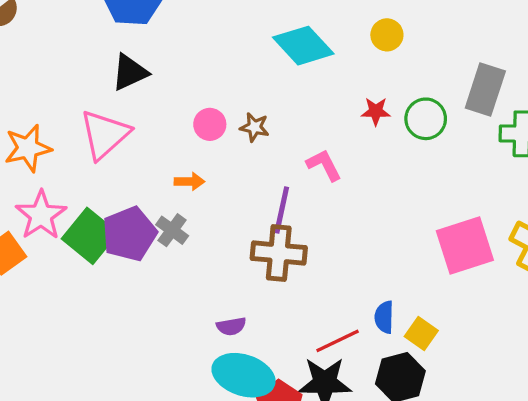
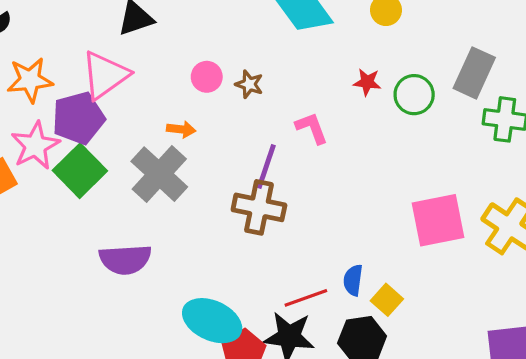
gray cross: (172, 230) -> (159, 174), size x1.8
purple pentagon: (129, 234) -> (78, 118), moved
purple semicircle: (231, 326) -> (125, 259), moved, size x1.8

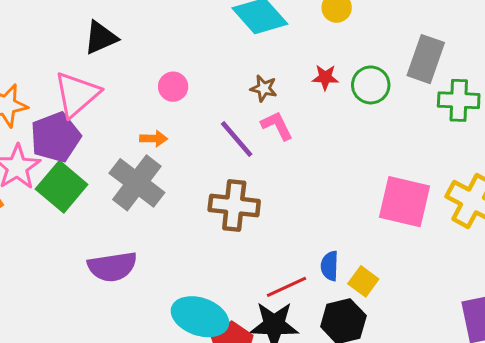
brown star: (249, 84) -> (264, 88), moved
purple line: (266, 166) -> (237, 139), moved, turned -54
pink square: (438, 220) -> (405, 202), turned 30

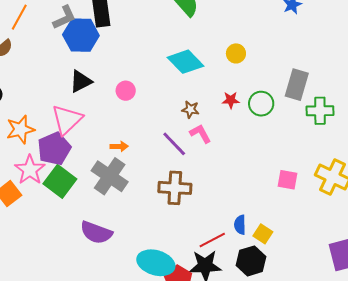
pink circle: (173, 87) -> (126, 91), moved
pink square: (405, 202) -> (287, 180), size x0.6
purple semicircle: (112, 267) -> (96, 233), turned 32

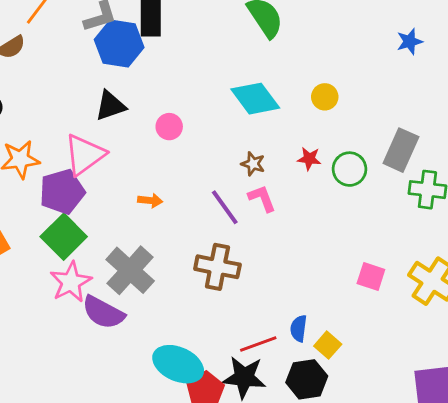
pink star: (30, 170) -> (71, 282), moved
gray cross: (110, 176) -> (130, 270), moved

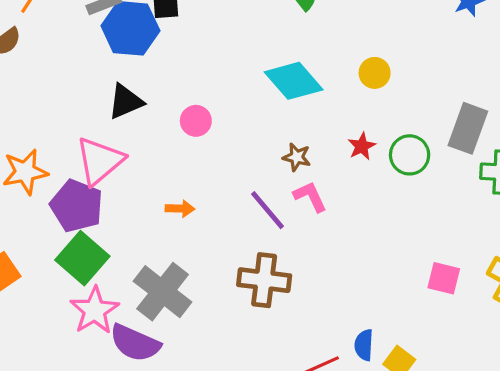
red star: (309, 159) -> (362, 146), turned -30
purple pentagon: (62, 192) -> (77, 206), turned -30

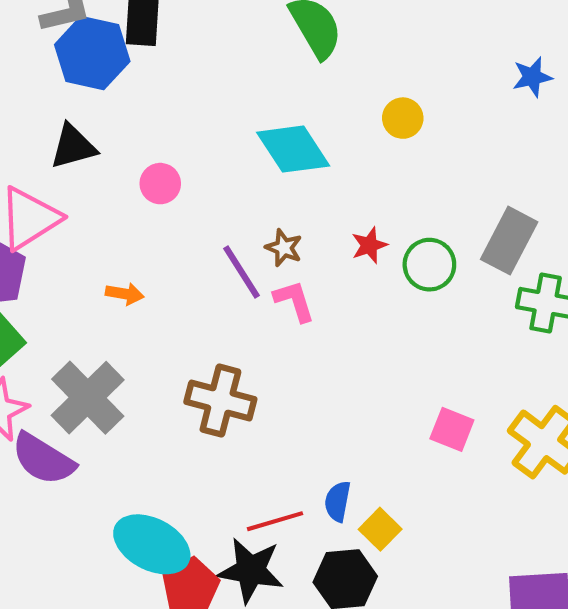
yellow circle: (375, 73) -> (403, 118), moved
purple line: (268, 210) -> (242, 272), moved

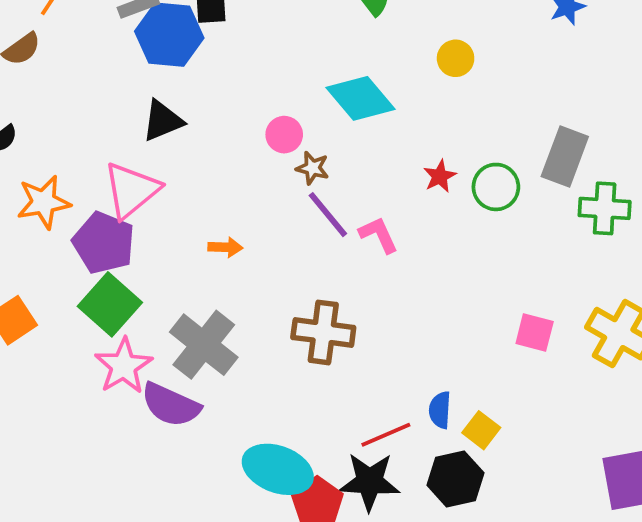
pink circle: (160, 184) -> (284, 135), moved
brown star: (284, 248) -> (313, 168), moved

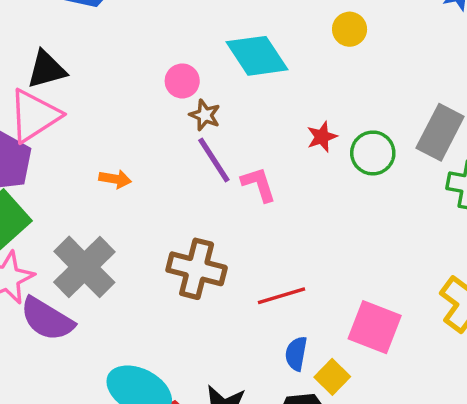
black triangle: (163, 121) -> (46, 70), moved
pink square: (535, 332) -> (375, 327), moved, size x1.4
red line: (386, 435) -> (281, 296), moved

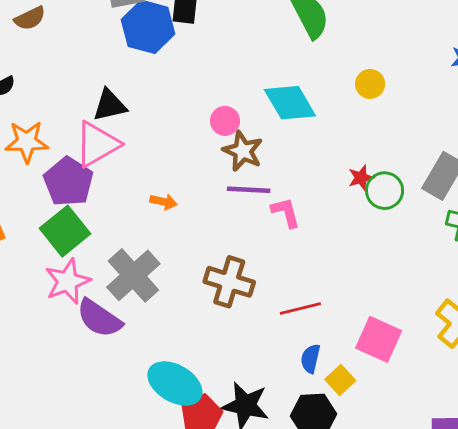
brown star: (205, 115) -> (243, 151), size x1.5
red star: (322, 137) -> (361, 178), moved
purple line: (214, 160) -> (249, 190), turned -57

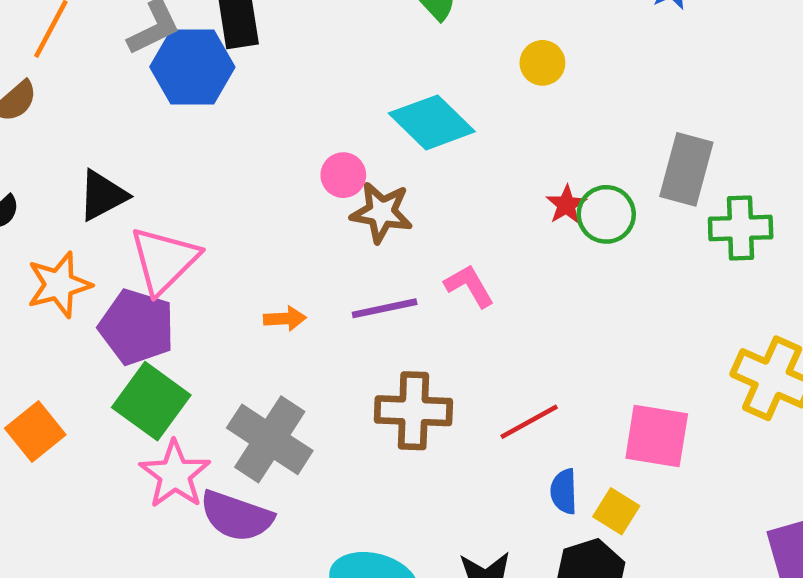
black triangle: (110, 105) -> (103, 195), moved
purple line: (249, 190) -> (385, 308), moved

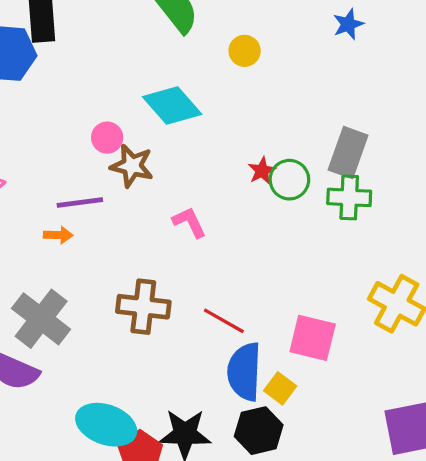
yellow circle: (542, 63) -> (245, 51), moved
green cross: (741, 228) -> (349, 197), moved
purple line: (385, 308) -> (80, 202), moved
red line: (529, 422) -> (224, 321), turned 54
blue semicircle: (564, 491) -> (244, 372), size x1.8

